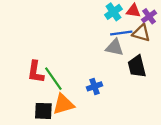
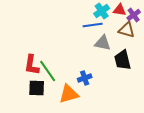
blue line: (121, 33) -> (93, 25), moved
orange triangle: (63, 104) -> (69, 94), moved
black square: (43, 111) -> (37, 88), moved

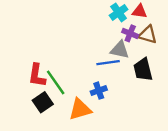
purple cross: (134, 15) -> (130, 33), moved, turned -32
blue line: (93, 25) -> (108, 63), moved
black square: (37, 88) -> (43, 102), turned -36

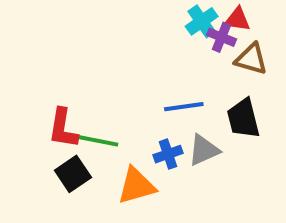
purple cross: (130, 33) -> (221, 37), moved
gray triangle: (120, 50) -> (204, 150), moved, turned -36
green line: (56, 82) -> (95, 140), turned -44

